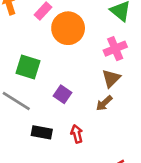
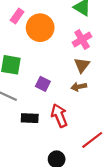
brown arrow: (104, 103) -> (79, 87), turned 40
red arrow: (77, 134) -> (59, 116), size x1.5

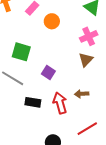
orange circle: (40, 28) -> (52, 21), size x0.6
brown arrow: (79, 87) -> (82, 94), moved

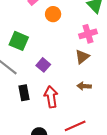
brown arrow: (82, 94) -> (84, 86), moved
black rectangle: (33, 102) -> (24, 93), turned 63

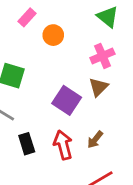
purple square: (43, 65) -> (67, 100), moved, size x1.5
brown arrow: (84, 86) -> (95, 140), moved, turned -48

